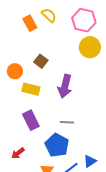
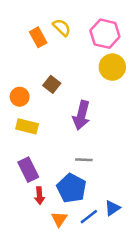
yellow rectangle: (31, 89) -> (27, 126), moved
purple rectangle: (31, 120) -> (28, 170), moved
red arrow: (18, 153) -> (39, 196), moved, turned -56

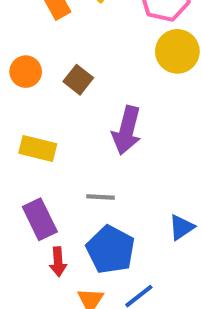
orange circle: (20, 97) -> (26, 72), moved
gray line: (84, 160) -> (100, 197), moved
blue triangle: (112, 208) -> (181, 227), moved

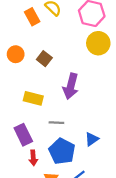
yellow rectangle: (38, 148) -> (33, 98), moved
blue triangle: (181, 227) -> (92, 139), moved

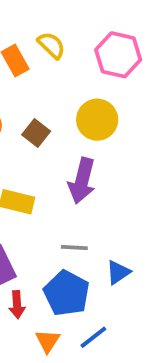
yellow circle: (98, 43) -> (97, 120), moved
gray line: (56, 123) -> (74, 248), moved

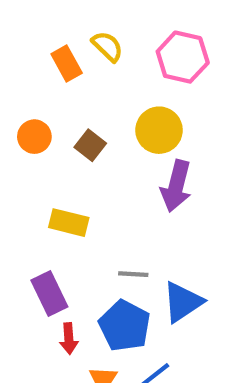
purple arrow: (82, 181) -> (176, 186), moved
blue triangle: (118, 272) -> (183, 302), size x1.5

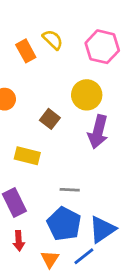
brown square: (90, 145) -> (50, 119), moved
blue triangle: (183, 302) -> (102, 229), moved
red arrow: (69, 339) -> (19, 241), moved

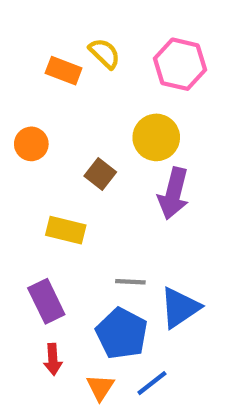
orange rectangle: (26, 51) -> (64, 71), turned -40
blue triangle: (102, 229) -> (180, 308), moved

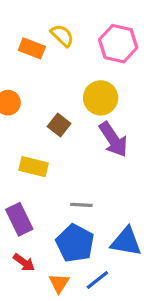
purple arrow: (173, 193) -> (113, 139), turned -48
blue triangle: (180, 308) -> (126, 242), moved, turned 44
red arrow: (53, 359) -> (24, 262), turned -50

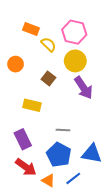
yellow semicircle: (62, 36) -> (48, 44), moved
pink hexagon: (118, 44) -> (74, 32), moved
red arrow: (24, 262) -> (26, 167), size x1.5
orange triangle: (59, 283) -> (48, 180), turned -32

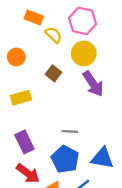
yellow rectangle: (32, 105) -> (21, 98), moved, turned -30

